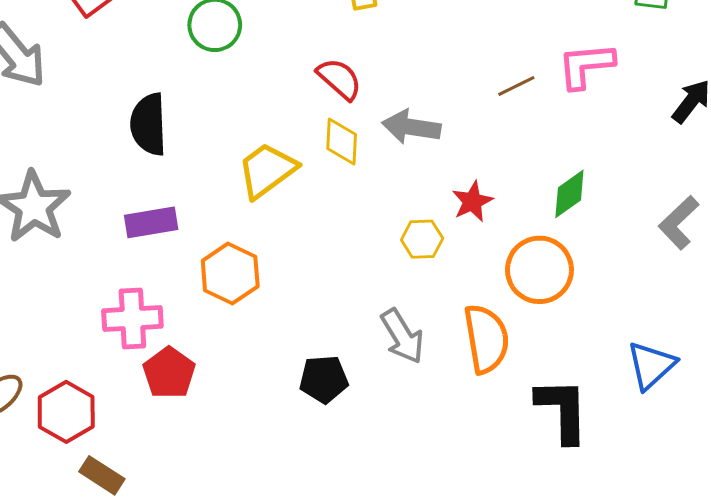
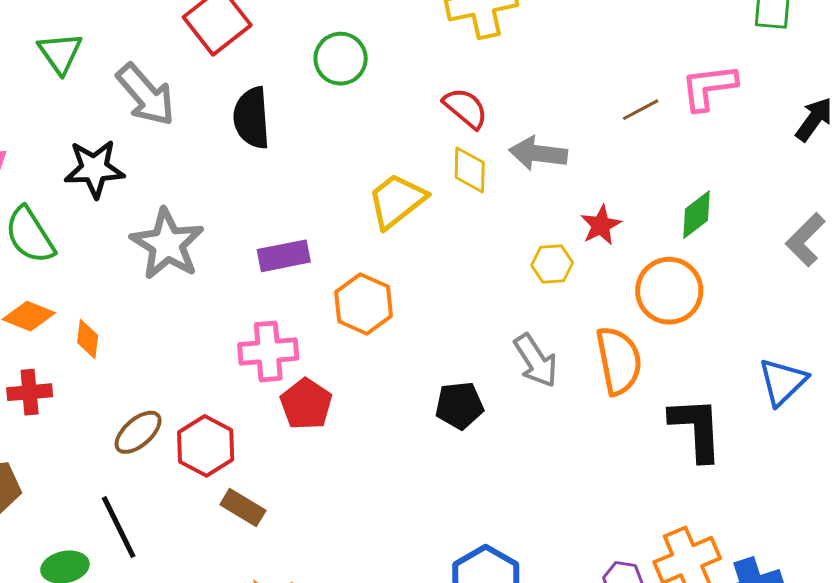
black semicircle: (149, 124) -> (252, 118), moved

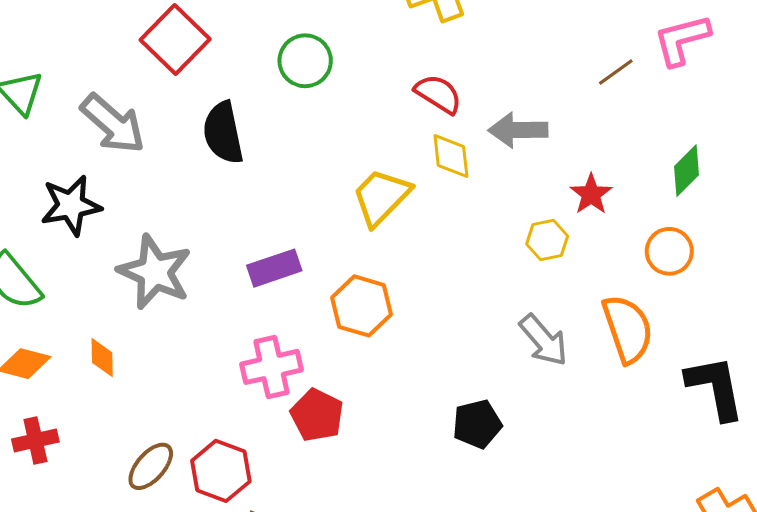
orange circle: (669, 291) -> (669, 251), size x0.7
orange diamond: (88, 339) -> (102, 358), moved
black pentagon: (459, 405) -> (477, 424), moved

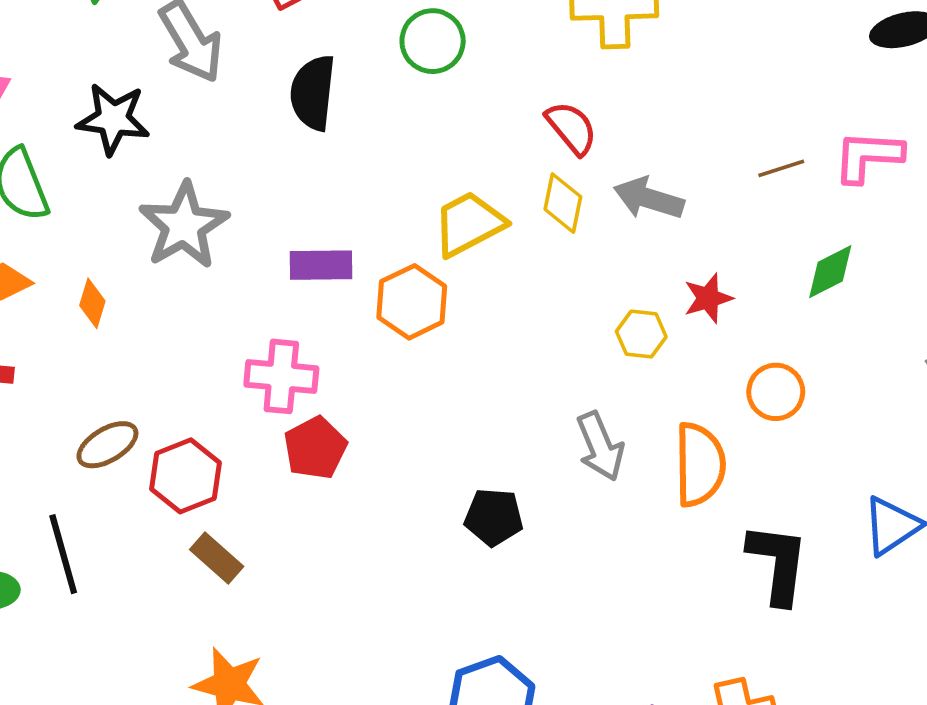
green diamond: (687, 171) -> (830, 272), moved
orange hexagon: (362, 306) -> (412, 302), moved

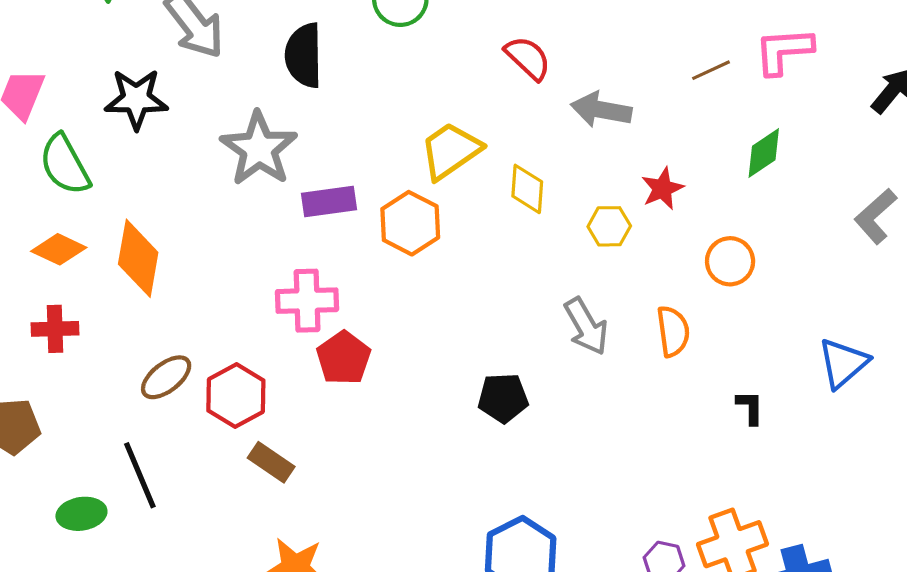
yellow diamond: (563, 203) -> (527, 189), moved
gray star: (184, 225) -> (259, 149), moved
orange diamond: (92, 303) -> (138, 258), size x1.8
orange semicircle: (700, 465) -> (673, 331), size x0.7
black L-shape: (778, 563) -> (750, 407), size x0.5

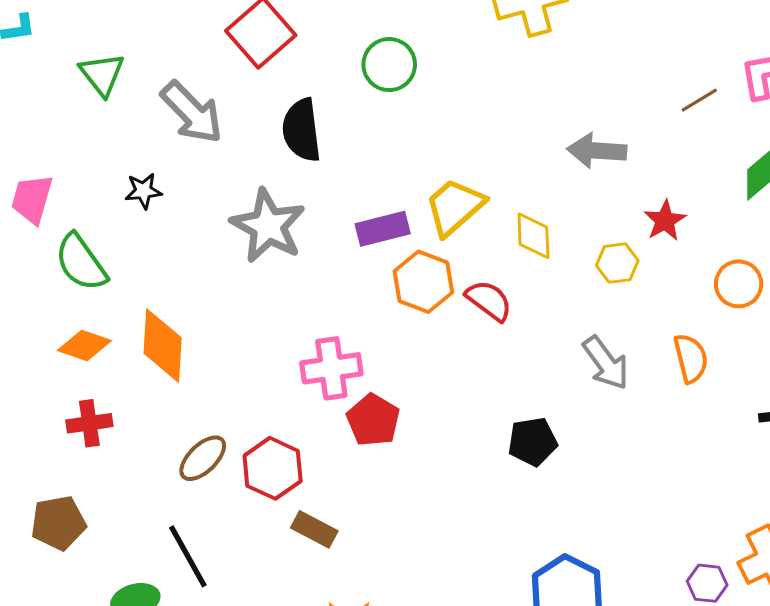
red semicircle: (528, 58) -> (489, 300), moved
black star: (136, 99) -> (143, 191), size x0.6
purple rectangle: (329, 202) -> (383, 229), moved

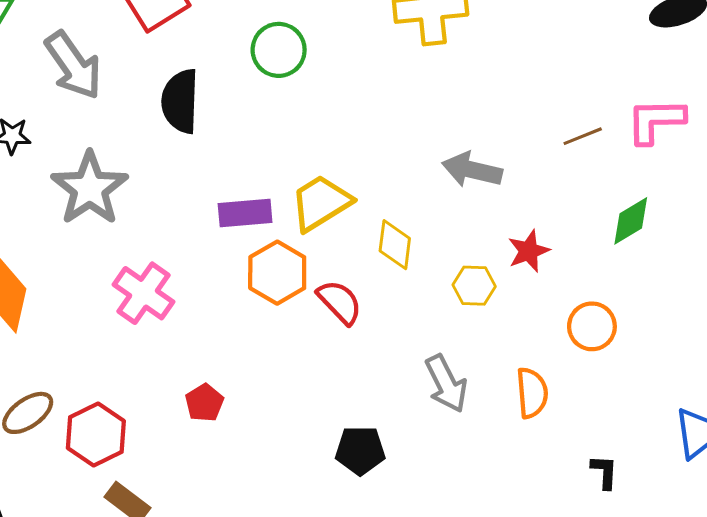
gray star: (268, 226) -> (90, 188), moved
pink cross: (331, 368) -> (144, 293), moved, turned 34
red pentagon: (373, 420) -> (204, 403), size x0.7

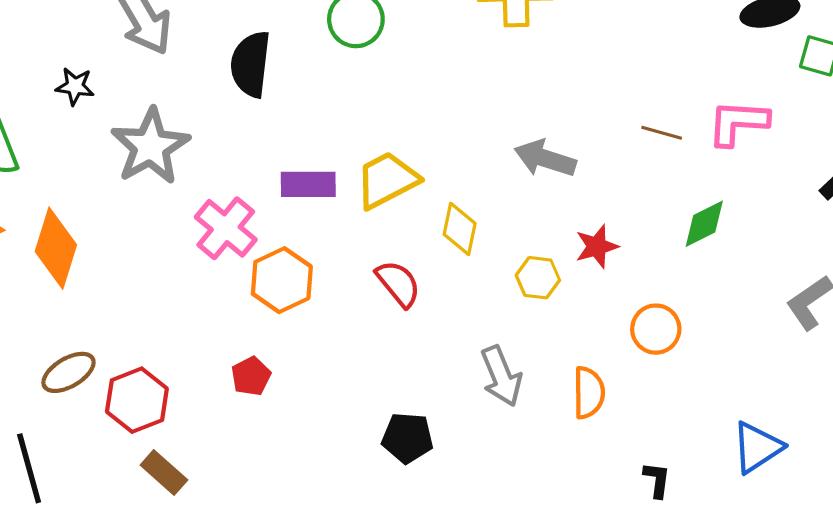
brown line: (583, 136) -> (662, 133), turned 33
orange hexagon: (277, 273) -> (282, 280), moved
pink cross: (144, 293) -> (226, 228), moved

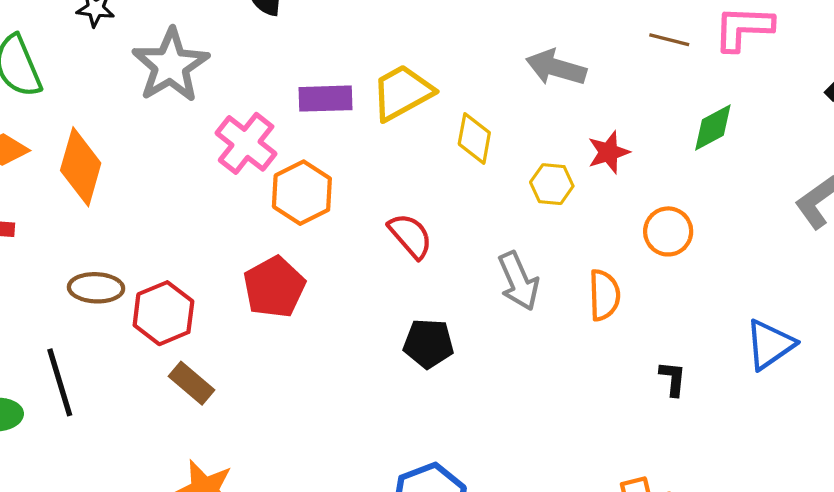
red semicircle: (398, 284) -> (410, 236), moved
brown ellipse: (68, 372) -> (96, 288), turned 34
red pentagon: (251, 376) -> (274, 287), size x1.6

